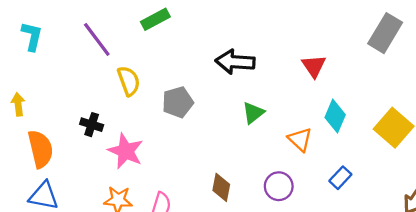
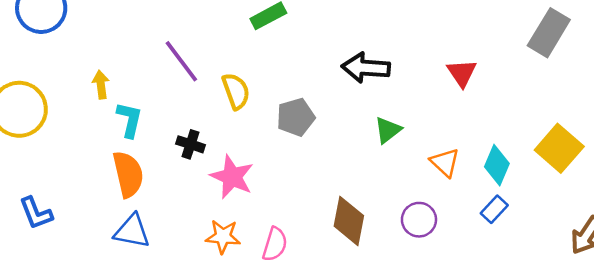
cyan L-shape: (32, 36) -> (129, 120), moved
purple line: (97, 39) -> (181, 61), moved
yellow arrow: (18, 104) -> (101, 85), moved
cyan diamond: (335, 116) -> (497, 165), moved
brown diamond: (221, 187) -> (349, 221), size x1.4

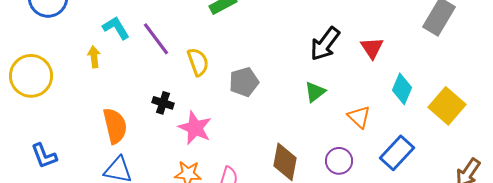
black arrow: (366, 68) -> (325, 44), moved, turned -57
cyan L-shape: (129, 120) -> (116, 28), moved, turned -44
cyan diamond: (497, 165) -> (402, 89), moved
blue rectangle: (494, 209) -> (397, 153), size x1.6

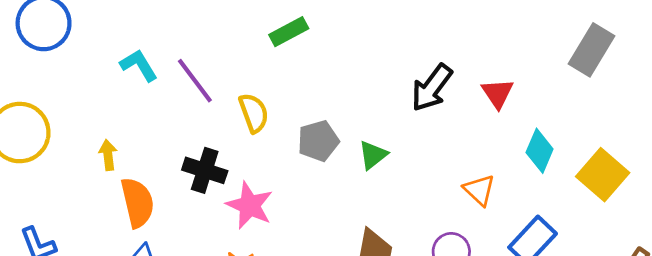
yellow arrow: (94, 57) -> (108, 155), moved
green triangle: (315, 92) -> (373, 155), moved
black cross: (163, 103) -> (205, 170), size x1.4

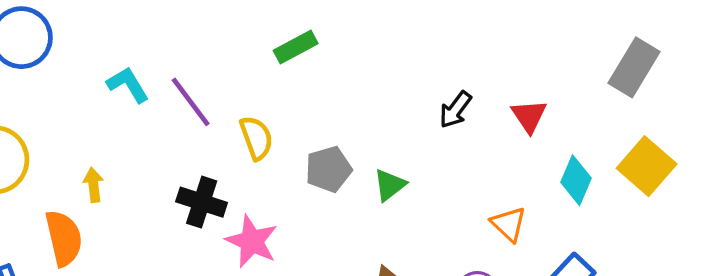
black arrow: (432, 88) -> (455, 110), size x0.7
yellow square: (603, 175) -> (647, 166), moved
orange semicircle: (137, 203) -> (64, 238), moved

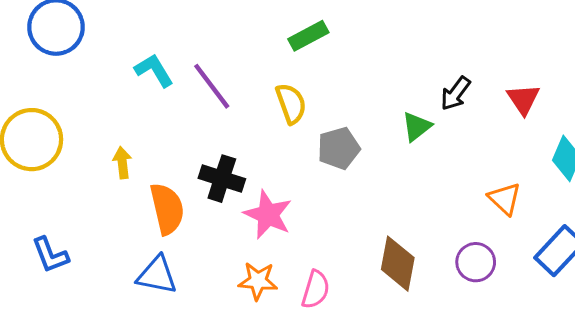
yellow semicircle: (256, 138) -> (291, 104), moved
green triangle: (390, 185) -> (417, 127), moved
orange semicircle: (64, 238) -> (167, 209), moved

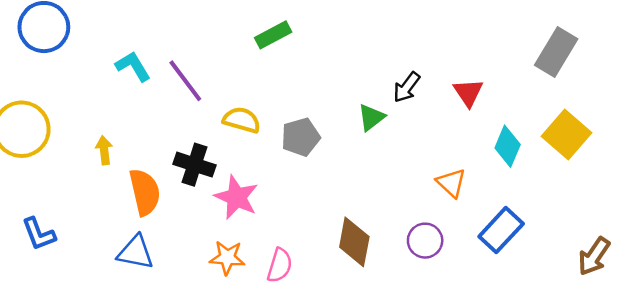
yellow semicircle: (291, 104) -> (242, 120), moved, turned -54

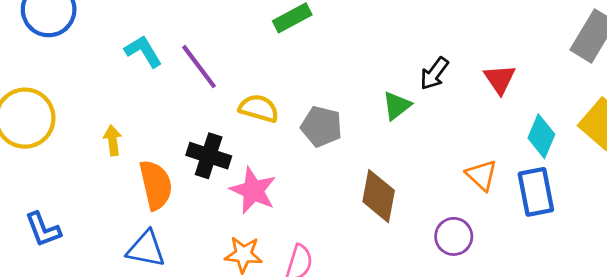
gray pentagon: (301, 137) -> (321, 126), turned 30
blue rectangle: (501, 230) -> (536, 192), moved, turned -54
brown diamond: (354, 242) -> (379, 196), moved

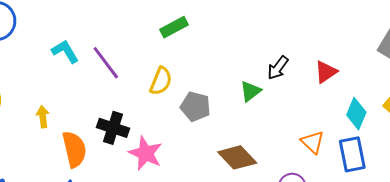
red triangle: (500, 79) -> (326, 72), turned 30
yellow semicircle: (259, 108) -> (161, 81), moved, turned 96
brown diamond: (379, 196) -> (237, 157), turned -54

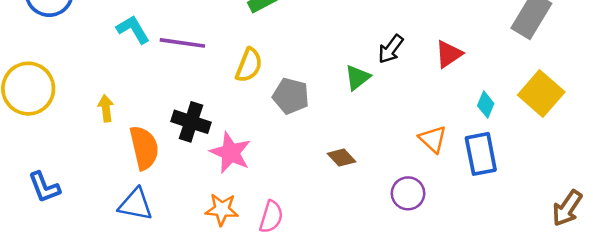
purple line: (106, 63) -> (182, 43), turned -45
cyan diamond: (356, 114) -> (486, 105), size x0.7
brown diamond: (237, 157) -> (341, 158), size x0.6

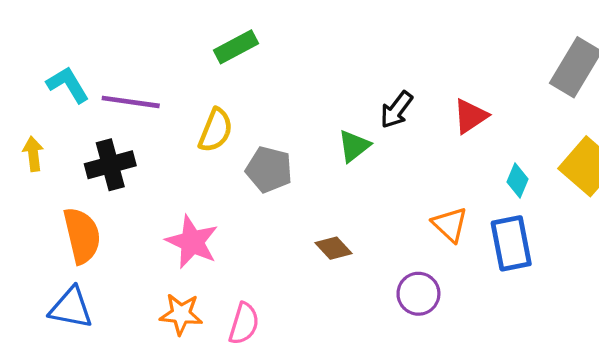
yellow arrow: (106, 108) -> (33, 154), moved
black cross: (191, 122) -> (110, 165), moved, turned -33

